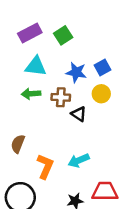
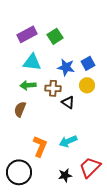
brown semicircle: (18, 144) -> (20, 109), moved
red trapezoid: (105, 191) -> (90, 167), turned -45

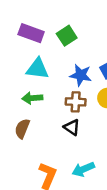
purple rectangle: (27, 34) -> (31, 33), turned 48
brown cross: (53, 88) -> (76, 102), moved
black triangle: (68, 102) -> (72, 127), moved

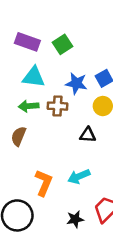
brown cross: (76, 102) -> (58, 106), moved
black triangle: (72, 127) -> (88, 135), moved, turned -30

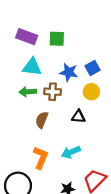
green square: (63, 44) -> (57, 39), turned 35
brown semicircle: (19, 136) -> (42, 120), moved

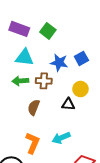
green square: (57, 39) -> (48, 31), turned 35
yellow circle: (91, 92) -> (80, 89), moved

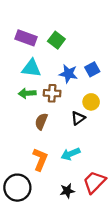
black triangle: (68, 104) -> (78, 118), turned -40

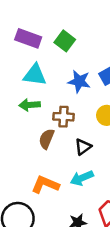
brown cross: (52, 93) -> (64, 117), moved
black triangle: (78, 118) -> (83, 147), moved
orange L-shape: (40, 159) -> (45, 185), turned -90

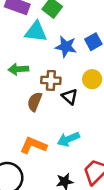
cyan triangle: (35, 75) -> (36, 32), moved
black triangle: (83, 147) -> (70, 97), moved, turned -42

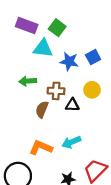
black triangle: (70, 97) -> (72, 105), turned -40

